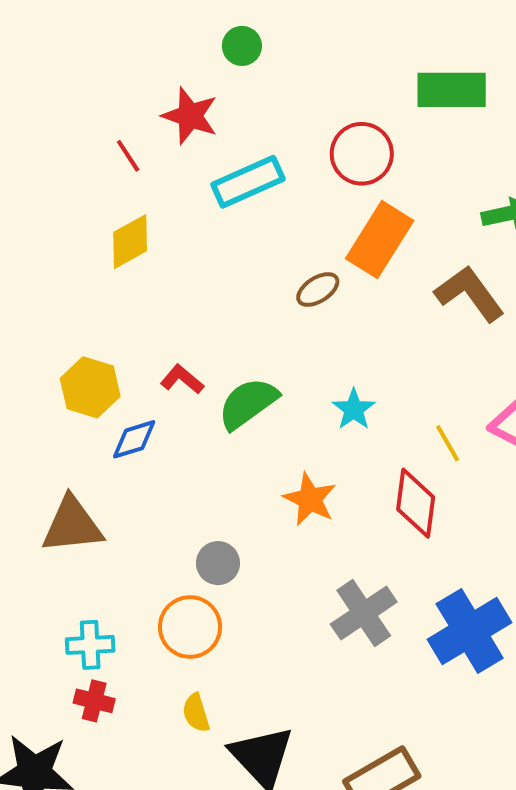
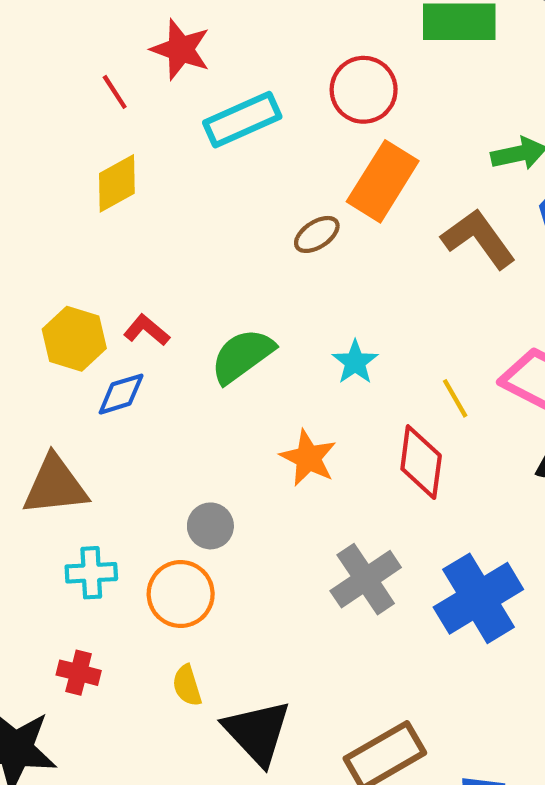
red L-shape: (182, 379) -> (147, 330), moved
cyan cross: (90, 645) -> (91, 573), moved

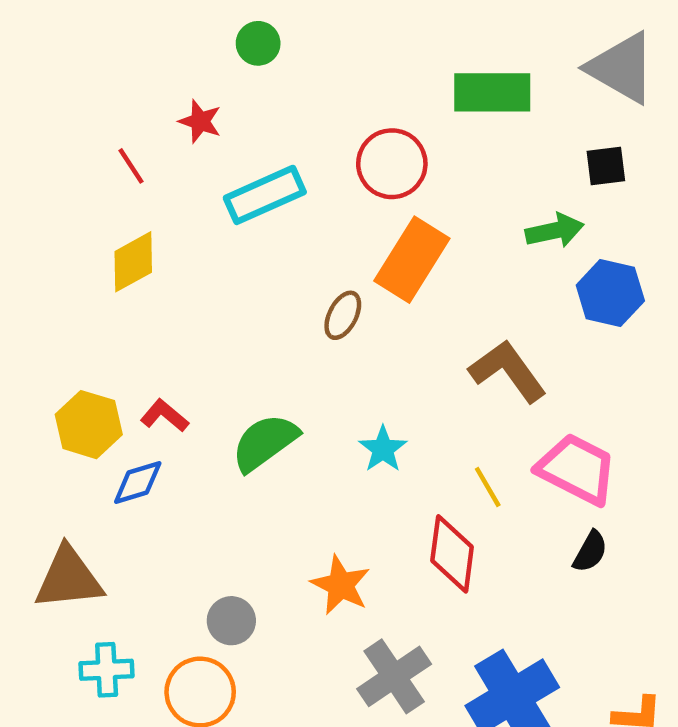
red star: (181, 49) -> (200, 121), size x0.7
brown ellipse: (317, 234) -> (343, 315), turned -30
brown L-shape: (478, 239) -> (508, 371), moved
orange star: (308, 458) -> (341, 585), moved

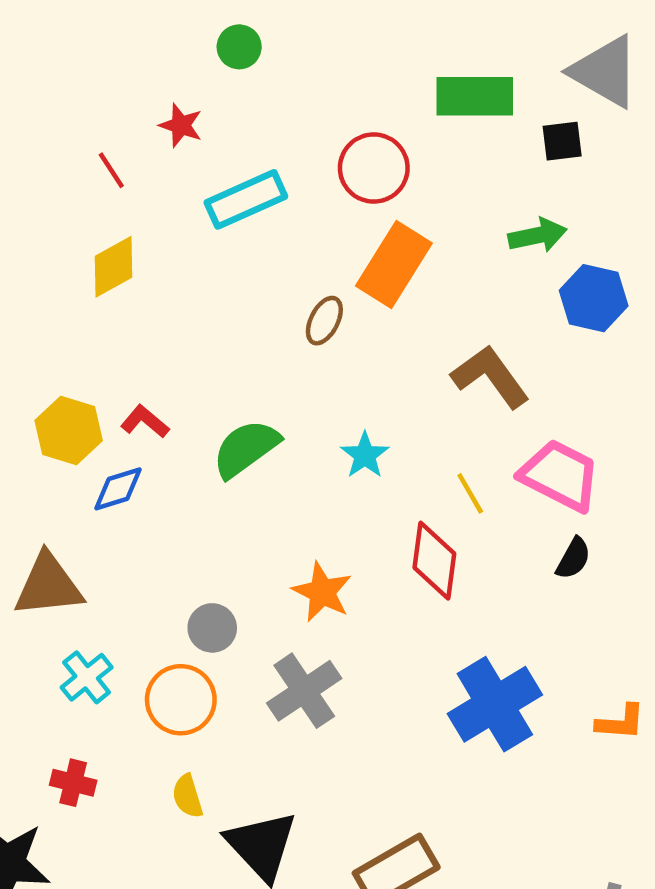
black square: (606, 166) -> (562, 141), moved
cyan cross: (107, 670) -> (87, 677), turned -36
gray cross: (394, 676) -> (304, 691), moved

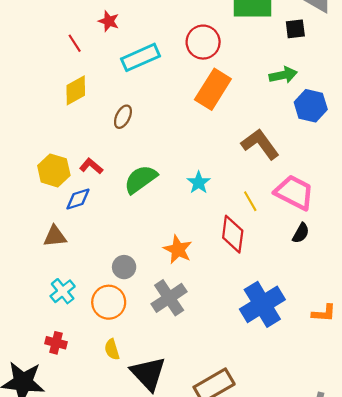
brown ellipse: (324, 321) -> (123, 117), moved
brown triangle: (48, 585) -> (55, 236), moved, size x0.7

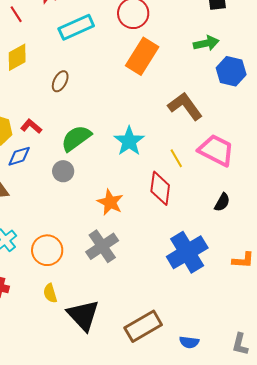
cyan star: (199, 183) -> (129, 141), size x1.4
black semicircle: (301, 233) -> (222, 202), moved
gray circle: (124, 267) -> (63, 171), moved

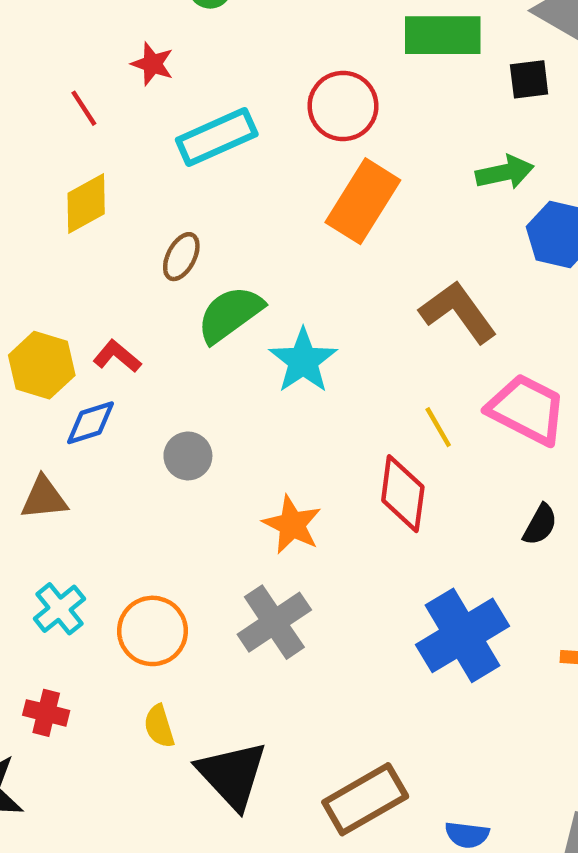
green semicircle: (76, 138) -> (230, 314), moved
cyan star: (129, 141) -> (303, 361), moved

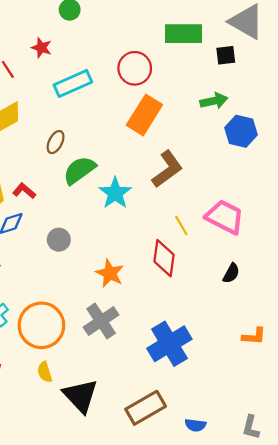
brown L-shape: (458, 312) -> (167, 169), moved, turned 90
orange circle: (152, 631) -> (41, 325), size x1.4
blue cross: (463, 635) -> (169, 344), moved

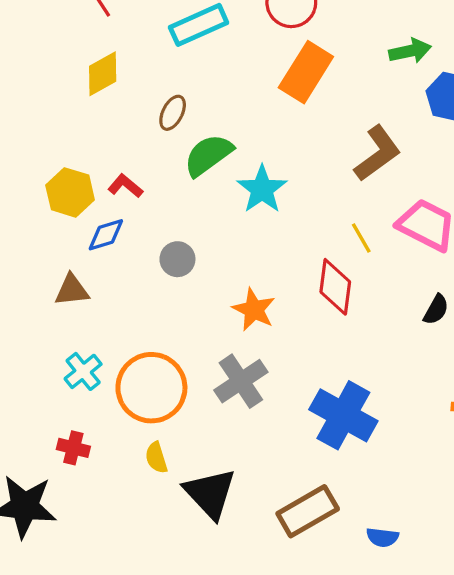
brown L-shape: (167, 169) -> (378, 153), moved
blue cross: (169, 344) -> (343, 415), turned -30

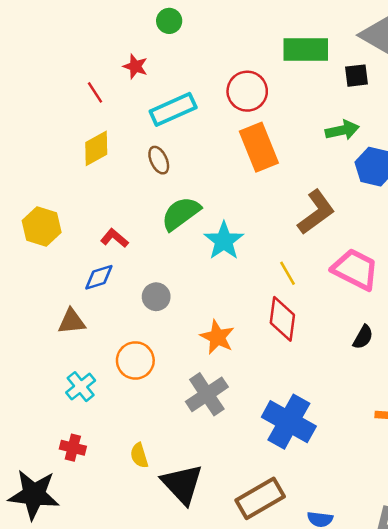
orange rectangle: (306, 72) -> (259, 147), turned -54
brown ellipse: (173, 113) -> (159, 160), moved, turned -52
yellow hexagon: (70, 192) -> (42, 226), moved
yellow line: (361, 238) -> (288, 273), moved
orange circle: (151, 388) -> (135, 360), moved, size x0.7

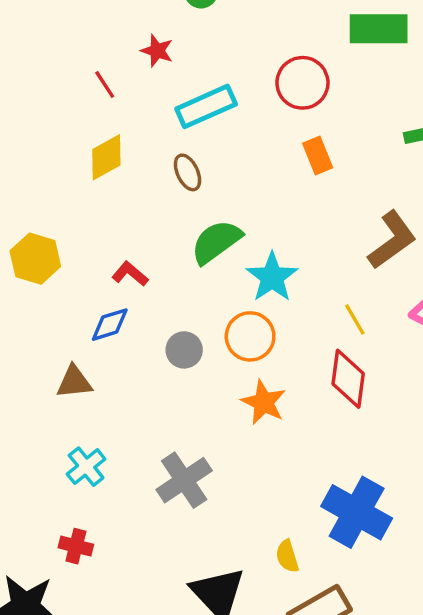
orange rectangle: (259, 147) -> (318, 156), size x0.6
orange circle: (135, 360) -> (250, 336), moved
gray cross: (207, 394) -> (184, 480), moved
yellow semicircle: (139, 455) -> (287, 556), moved

